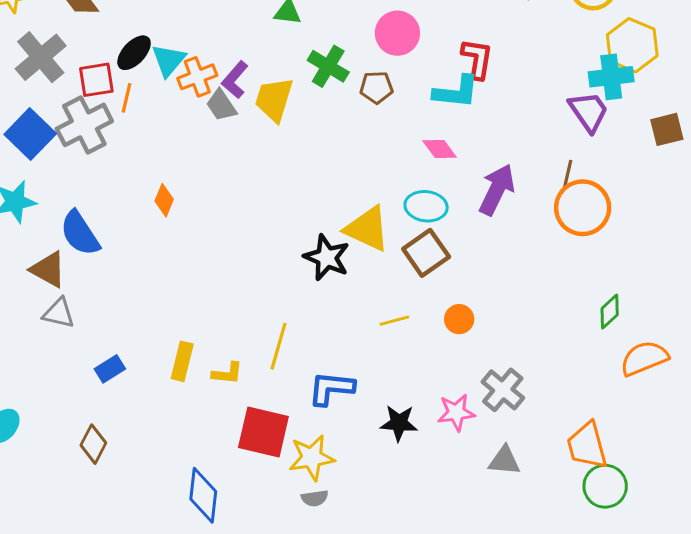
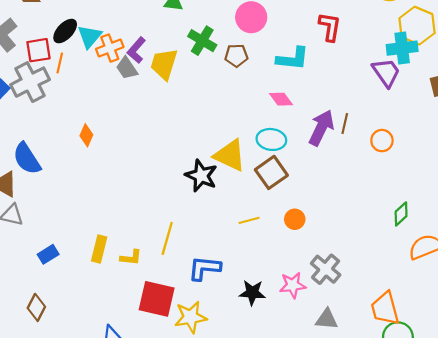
red L-shape: (477, 59) -> (330, 27), moved
brown line: (568, 175) -> (345, 124), moved
orange circle: (583, 208) -> (382, 141), size x0.6

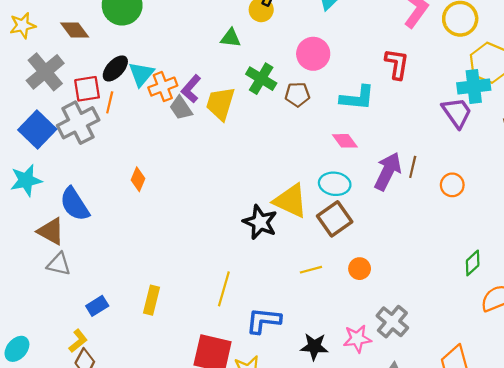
yellow L-shape: (131, 258) -> (78, 341), moved, turned -45

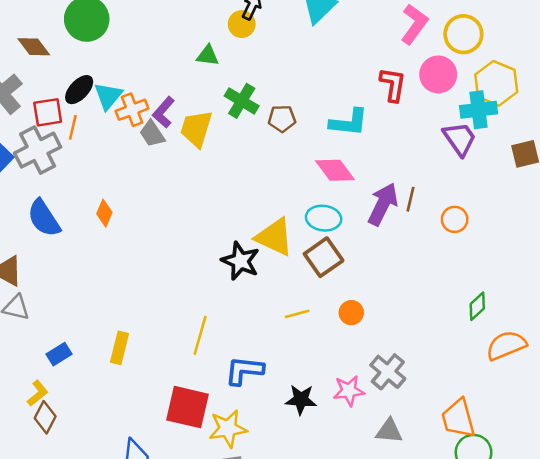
pink circle: (313, 54) -> (438, 74), moved
pink diamond: (345, 141) -> (335, 170), size x1.4
blue semicircle: (75, 204) -> (44, 218), moved

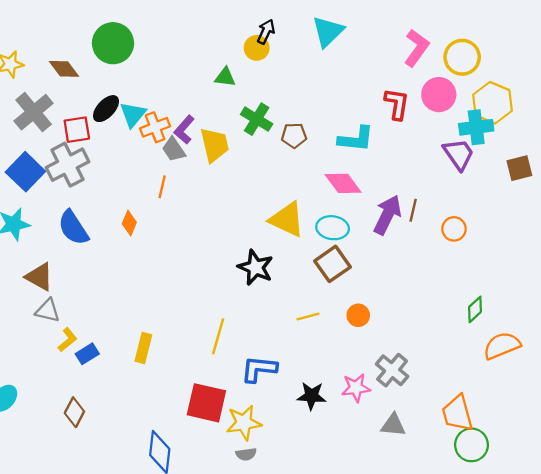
orange line: (73, 127) -> (162, 187), moved
yellow trapezoid: (196, 129) -> (215, 145), turned 150
yellow triangle: (274, 237) -> (287, 220), moved
yellow L-shape: (38, 393) -> (67, 340), moved

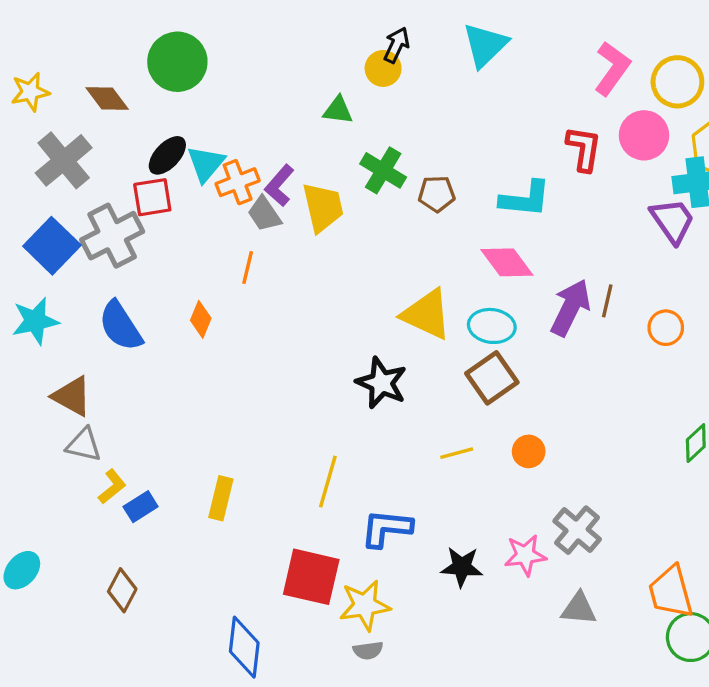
red square: (77, 130) -> (152, 197), moved

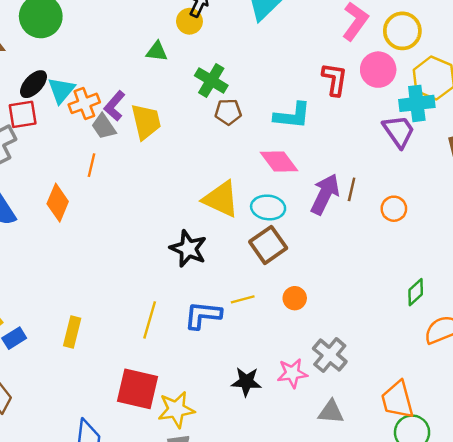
green cross: (383, 170) -> (211, 80), moved
orange diamond: (201, 319) -> (58, 203), size x1.4
blue L-shape: (386, 528) -> (203, 315), moved

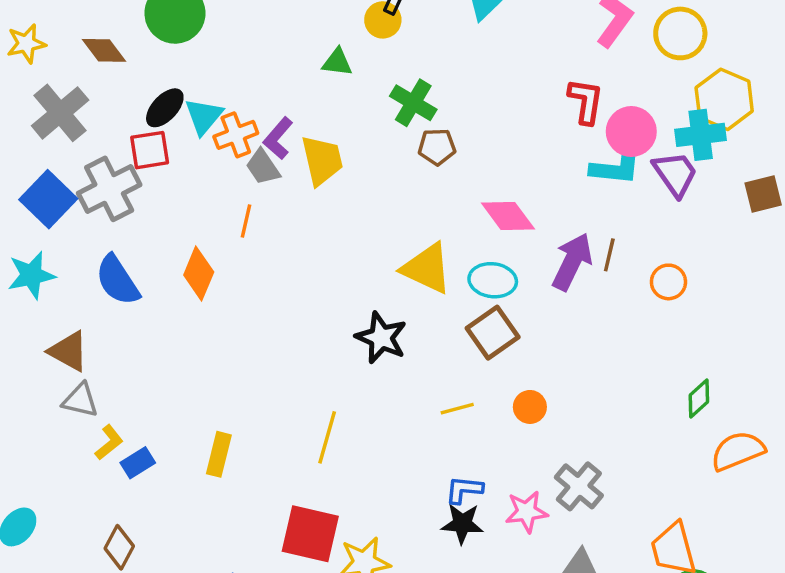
pink circle: (378, 70) -> (631, 131), moved
cyan L-shape: (292, 116) -> (616, 167), moved
blue L-shape: (203, 315) -> (464, 490), moved, size x0.7

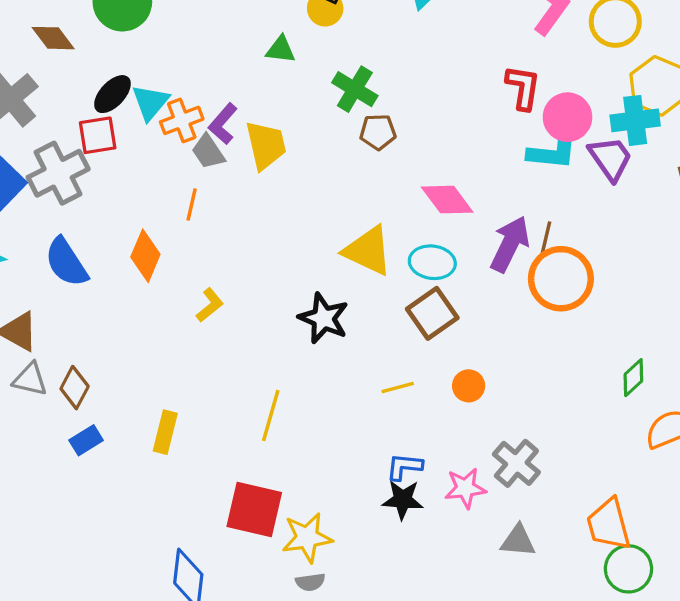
orange circle: (668, 282) -> (561, 279), moved, size x1.8
yellow L-shape: (109, 442) -> (210, 305), moved
brown diamond: (119, 547) -> (75, 388), moved

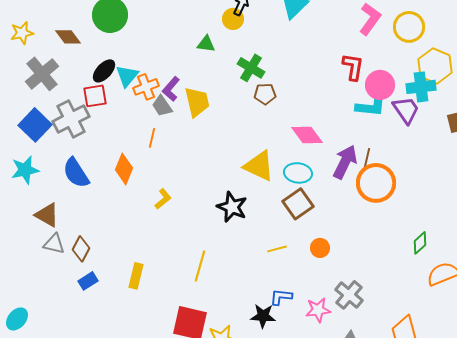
black star: (403, 500) -> (263, 316), moved

